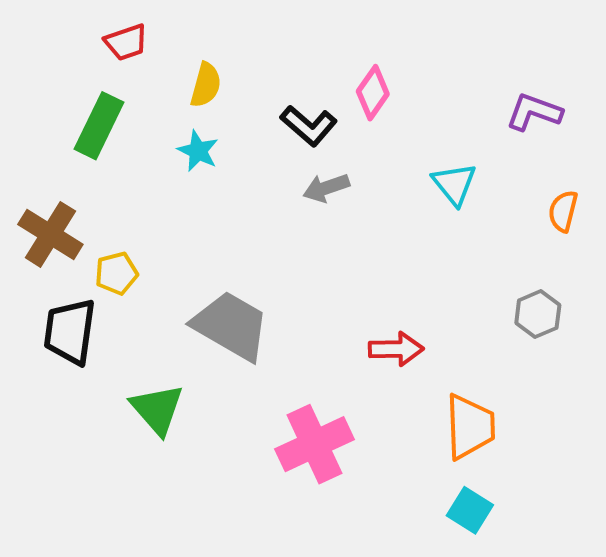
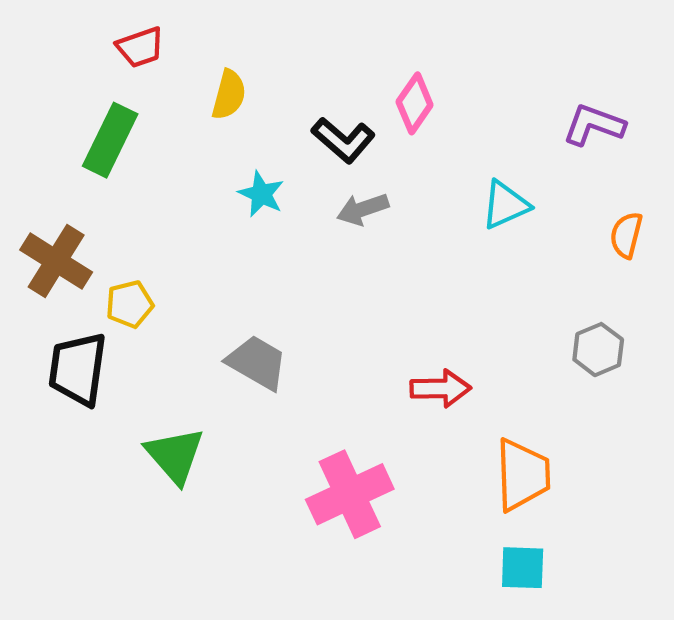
cyan star: (198, 151) -> (261, 194), moved
cyan triangle: (454, 184) -> (505, 205), turned 45
gray trapezoid: (231, 326) -> (257, 362), size x0.7
cyan square: (470, 510) -> (523, 568), turned -30

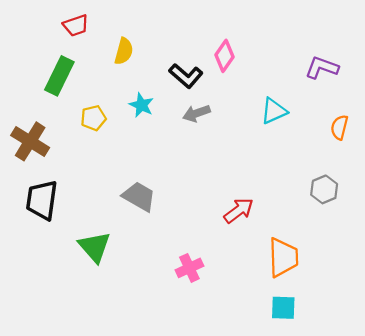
yellow pentagon: (130, 304) -> (93, 118), moved
red arrow: (441, 388) -> (239, 211), turned -36
pink cross: (350, 494) -> (189, 268), size x0.6

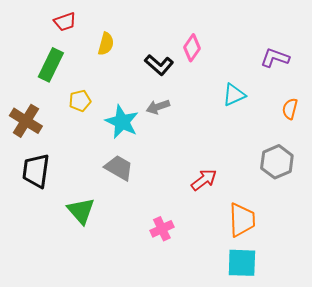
cyan star: (141, 105) -> (122, 122), moved, size x1.6
gray arrow: (196, 113) -> (158, 107), moved
gray hexagon: (324, 189) -> (277, 162), size x1.4
cyan square: (283, 308) -> (242, 263), size x1.4

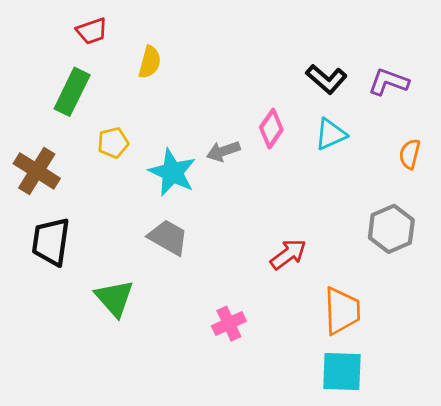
pink diamond: (192, 48) -> (271, 129), moved
black L-shape: (159, 65) -> (326, 79), moved

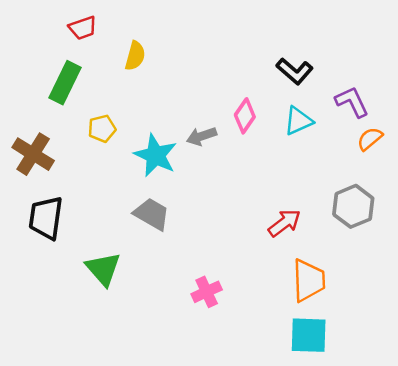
purple L-shape: (389, 82) -> (352, 102), moved, turned 45
orange semicircle: (410, 154) -> (370, 139), turned 36
red arrow: (288, 254) -> (284, 223), moved

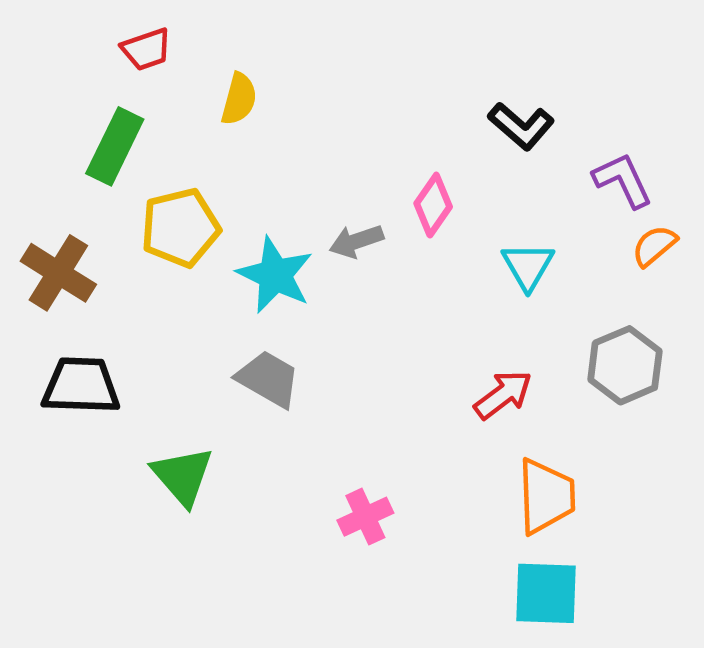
cyan triangle: (298, 121) -> (528, 266), moved, turned -36
yellow pentagon: (102, 129) -> (180, 228), size x1.6
black trapezoid: (46, 218) -> (81, 386), turned 84

